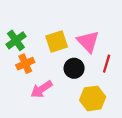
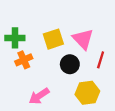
green cross: (16, 40) -> (15, 38), turned 36
pink arrow: (42, 89) -> (39, 96), moved

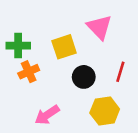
pink triangle: (83, 39) -> (99, 27), moved

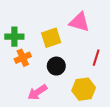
pink triangle: (99, 27) -> (79, 22), turned -30
black circle: (84, 77) -> (56, 66), moved

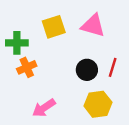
yellow square: (51, 38) -> (54, 27), moved
black circle: (56, 66) -> (87, 70), moved

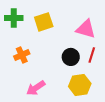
pink triangle: (93, 26) -> (86, 29), moved
green cross: (17, 43) -> (14, 18), moved

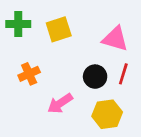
pink arrow: (36, 88) -> (60, 103), moved

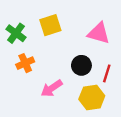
green cross: (18, 24) -> (16, 33), moved, turned 36
red line: (123, 74) -> (107, 73), moved

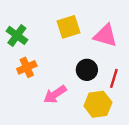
yellow square: (50, 25) -> (68, 27), moved

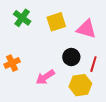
green cross: (17, 35) -> (22, 18), moved
orange cross: (27, 67) -> (12, 63), moved

